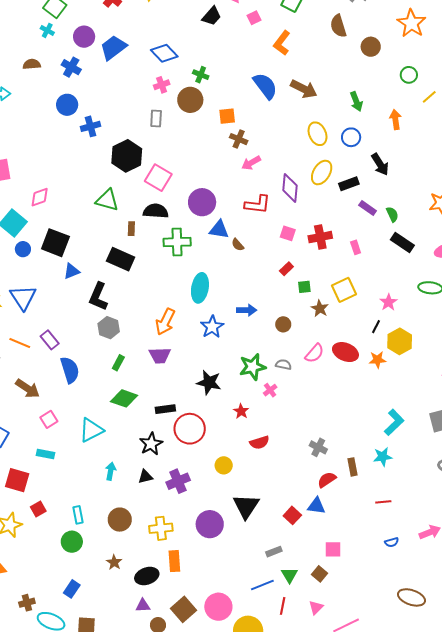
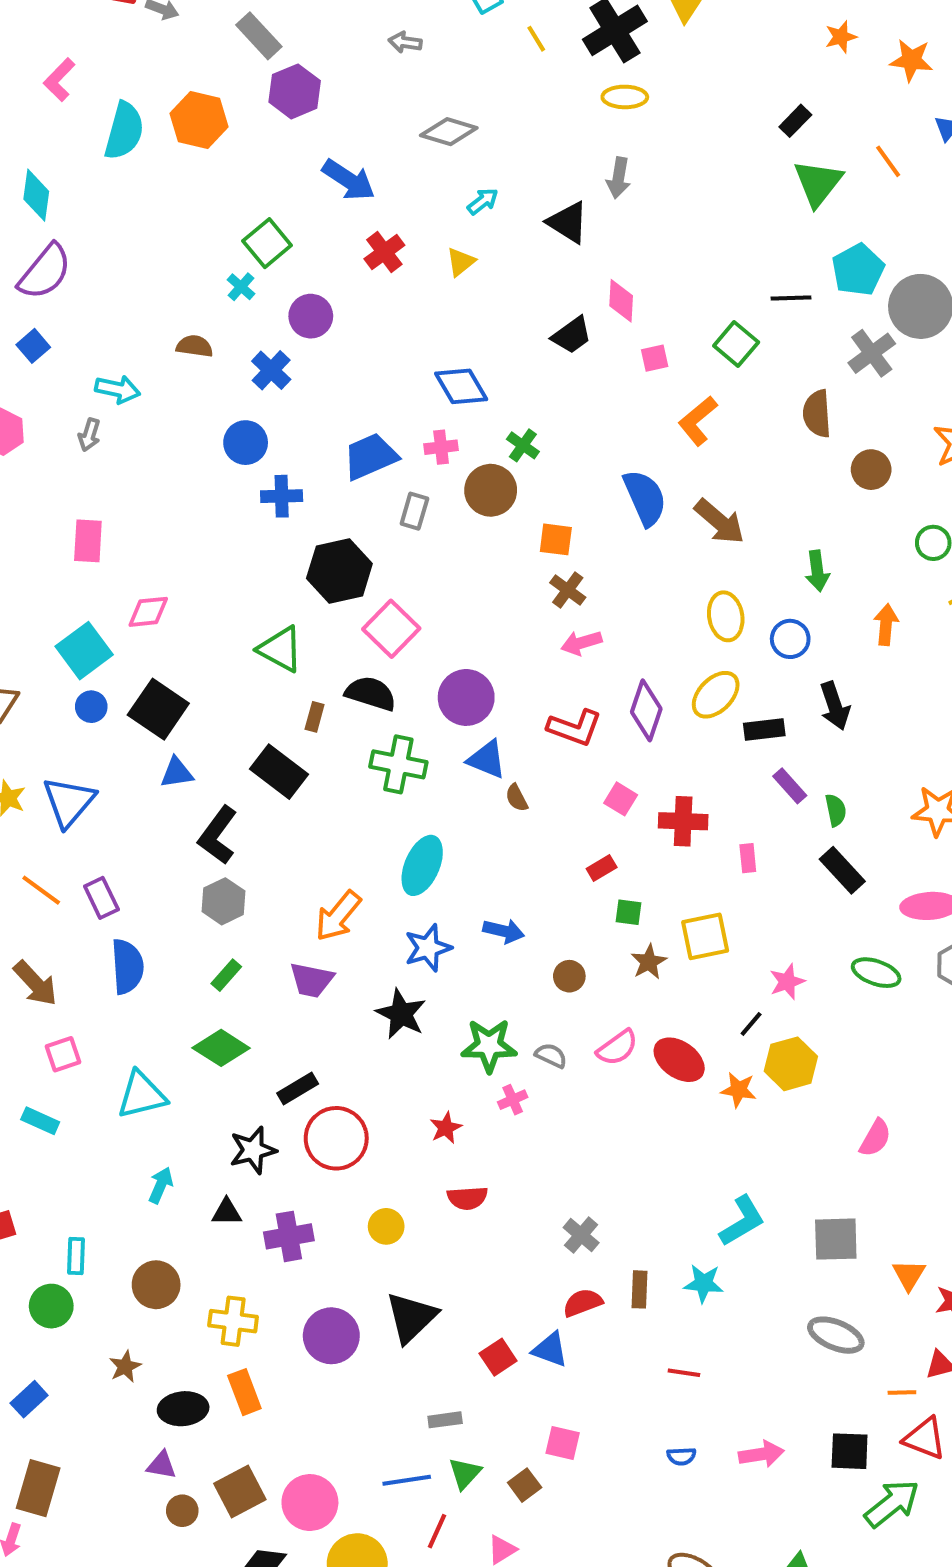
blue trapezoid: (113, 48) -> (370, 456), moved
black star: (209, 382) -> (401, 1014), moved
black rectangle: (165, 409) -> (298, 1088), turned -36
orange rectangle: (174, 561) -> (244, 1392), turned -30

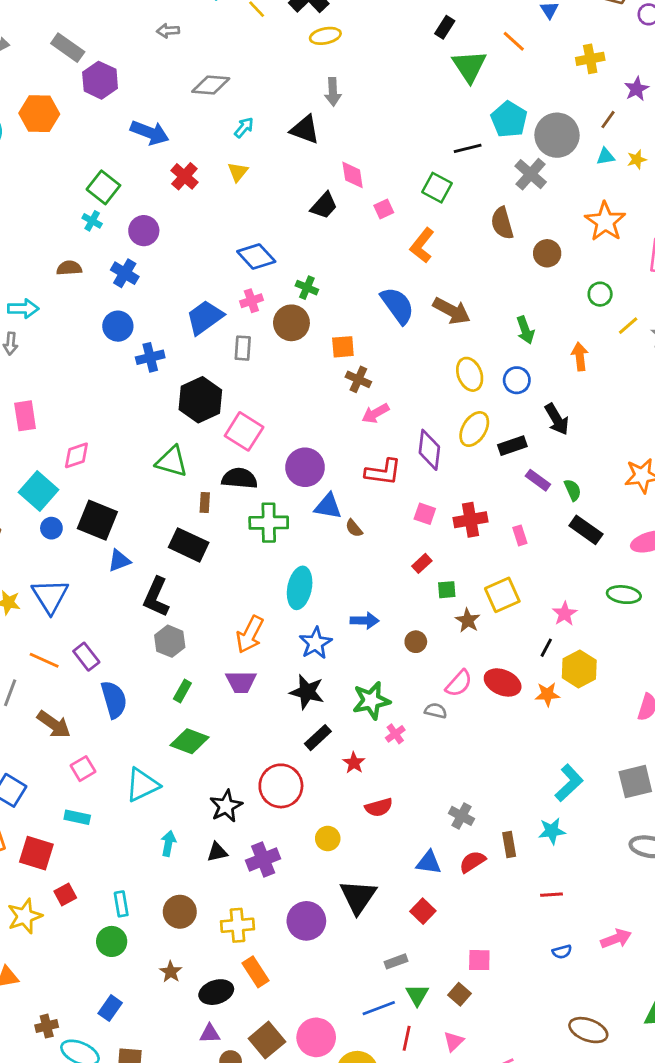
gray semicircle: (551, 1056) -> (436, 711), moved
black rectangle: (298, 1088) -> (318, 738), moved
blue triangle: (550, 1350) -> (429, 863), moved

